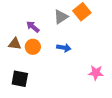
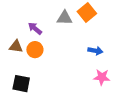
gray triangle: (61, 17) -> (65, 18), turned 35
blue arrow: (64, 48) -> (95, 51), moved

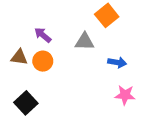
gray triangle: (65, 18) -> (85, 41), moved
black square: (21, 84) -> (26, 103), turned 36

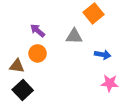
brown triangle: (19, 57) -> (17, 66), moved

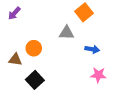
purple arrow: (38, 31) -> (14, 13), moved, turned -88
black square: (23, 90) -> (35, 80), moved

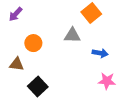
orange circle: (34, 48) -> (33, 43), moved

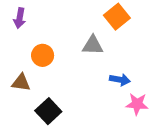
purple arrow: (16, 14) -> (20, 18), turned -32
blue arrow: (100, 53) -> (120, 80), moved

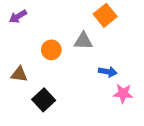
purple arrow: (20, 18) -> (18, 17), turned 48
orange circle: (43, 55) -> (51, 50), moved

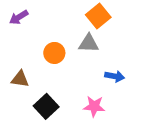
orange square: (105, 15) -> (98, 16), moved
pink star: (123, 93) -> (94, 106), moved

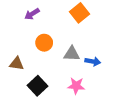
purple arrow: (19, 17) -> (32, 14), moved
gray triangle: (89, 43) -> (72, 54), moved

